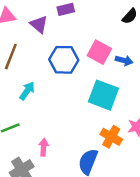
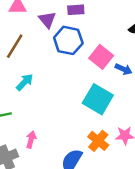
blue hexagon: (64, 60) -> (68, 40), moved

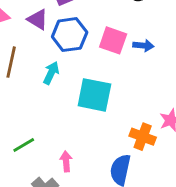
cyan arrow: (25, 82) -> (51, 73), moved
cyan square: (98, 99) -> (94, 95), moved

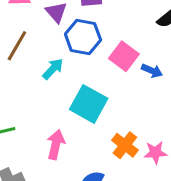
orange cross: (143, 137) -> (125, 145), moved
pink arrow: (66, 161) -> (56, 145), moved, size x1.4

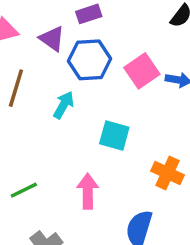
pink square: (124, 56) -> (142, 71), turned 32
cyan square: (89, 104) -> (114, 136), size x0.7

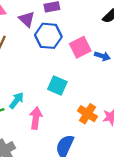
cyan arrow: (64, 105) -> (16, 100), moved

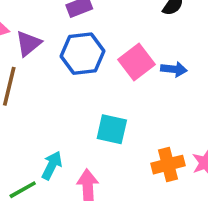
purple triangle: (27, 19) -> (28, 43), moved, turned 48
orange cross: (88, 114) -> (168, 165), turned -36

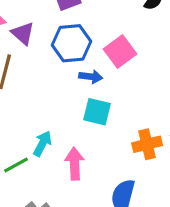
purple triangle: (28, 43) -> (23, 33), turned -40
blue arrow: (174, 69) -> (91, 77), moved

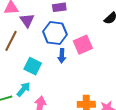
blue arrow: (91, 77) -> (62, 56), turned 72
cyan square: (97, 112) -> (33, 66), moved

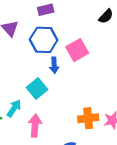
cyan square: (33, 66) -> (37, 88), moved, turned 30

